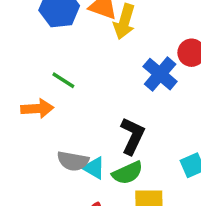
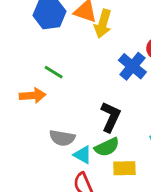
cyan triangle: (94, 168) -> (83, 155), moved

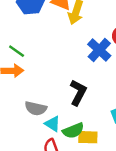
green line: (54, 72) -> (17, 51), moved
green semicircle: (107, 147) -> (73, 131), moved

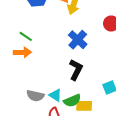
blue cross: (99, 50) -> (78, 40), moved
gray semicircle: (36, 108) -> (35, 96), moved

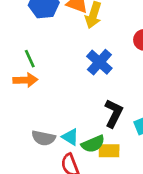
green line: (26, 36) -> (30, 59), turned 32
black L-shape: (76, 70) -> (114, 113), moved

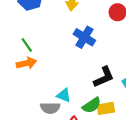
black L-shape: (114, 113) -> (104, 77), turned 50
cyan triangle: (70, 137) -> (64, 95), moved

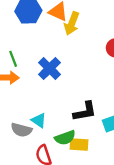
blue cross: (84, 37) -> (49, 68), moved

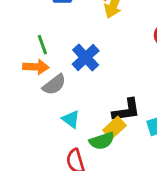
gray semicircle: (21, 130) -> (54, 85), moved, turned -54
yellow rectangle: (79, 145) -> (115, 128), moved, turned -48

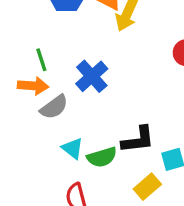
yellow rectangle: (115, 128) -> (147, 187), moved
green semicircle: (102, 141) -> (102, 157), moved

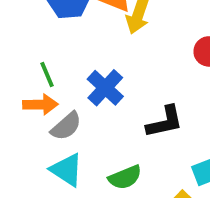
black L-shape: (138, 140) -> (165, 122), moved
cyan triangle: (73, 148) -> (67, 170), moved, size x1.4

